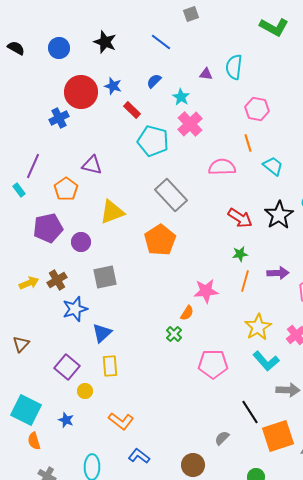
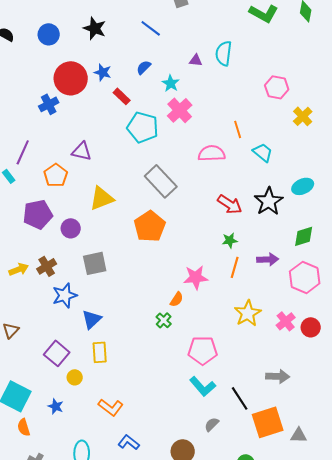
pink hexagon: (257, 109) -> (277, 87), moved
cyan L-shape: (266, 361) -> (203, 386), moved

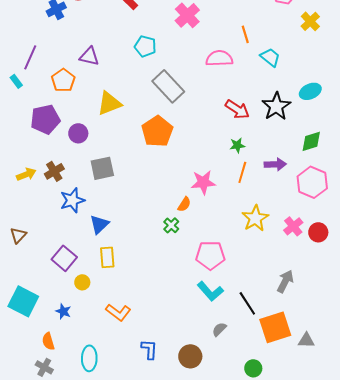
cyan pentagon: (143, 127) -> (145, 46), moved, size x0.7
gray arrow: (278, 376) -> (285, 281), turned -65
orange semicircle: (24, 427) -> (48, 341), moved
blue L-shape: (129, 442) -> (149, 349), moved, turned 55

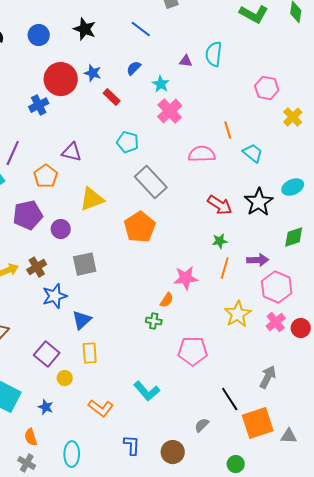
pink hexagon: (312, 182) -> (277, 287), moved
green cross: (171, 225) -> (154, 321), turned -35
cyan L-shape: (210, 291) -> (147, 391), moved

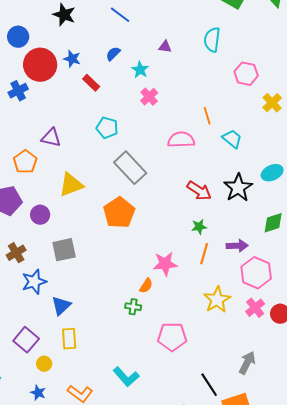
blue circle: (39, 35) -> (18, 37), moved
cyan semicircle: (214, 54) -> (212, 40), moved
pink cross: (170, 111) -> (149, 97), size x0.7
blue star: (46, 407) -> (38, 393), moved

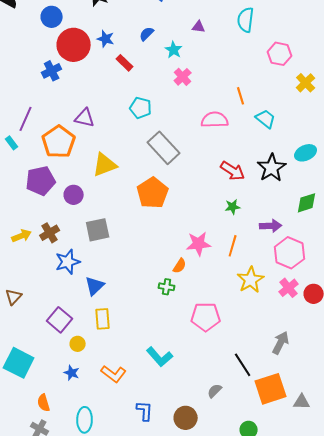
orange pentagon: (25, 162) -> (59, 142), size x1.4
orange line: (204, 254) -> (233, 246), moved

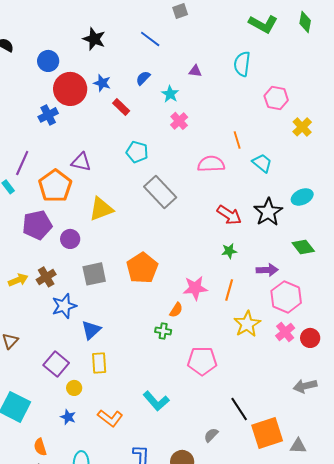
orange pentagon: (153, 193) -> (142, 268), moved
green diamond: (307, 203) -> (303, 247), turned 70
gray arrow: (281, 343) -> (305, 386), moved, turned -130

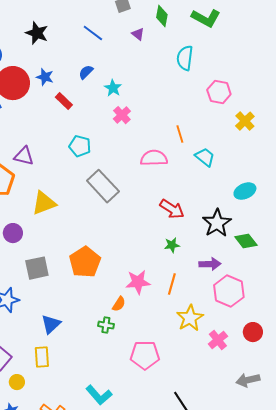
green diamond: (305, 22) -> (162, 16), moved
purple triangle: (195, 71) -> (138, 34), moved, turned 32
black star: (268, 212) -> (217, 223), moved
blue triangle: (91, 330) -> (51, 324), moved
pink cross: (285, 332) -> (218, 340), moved

